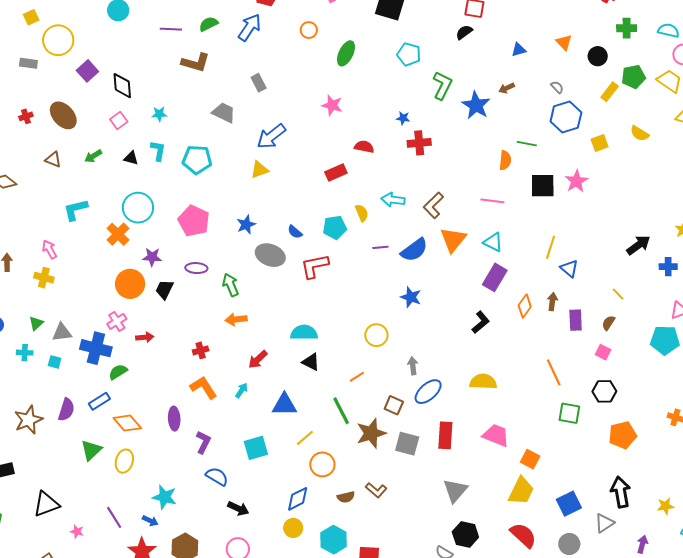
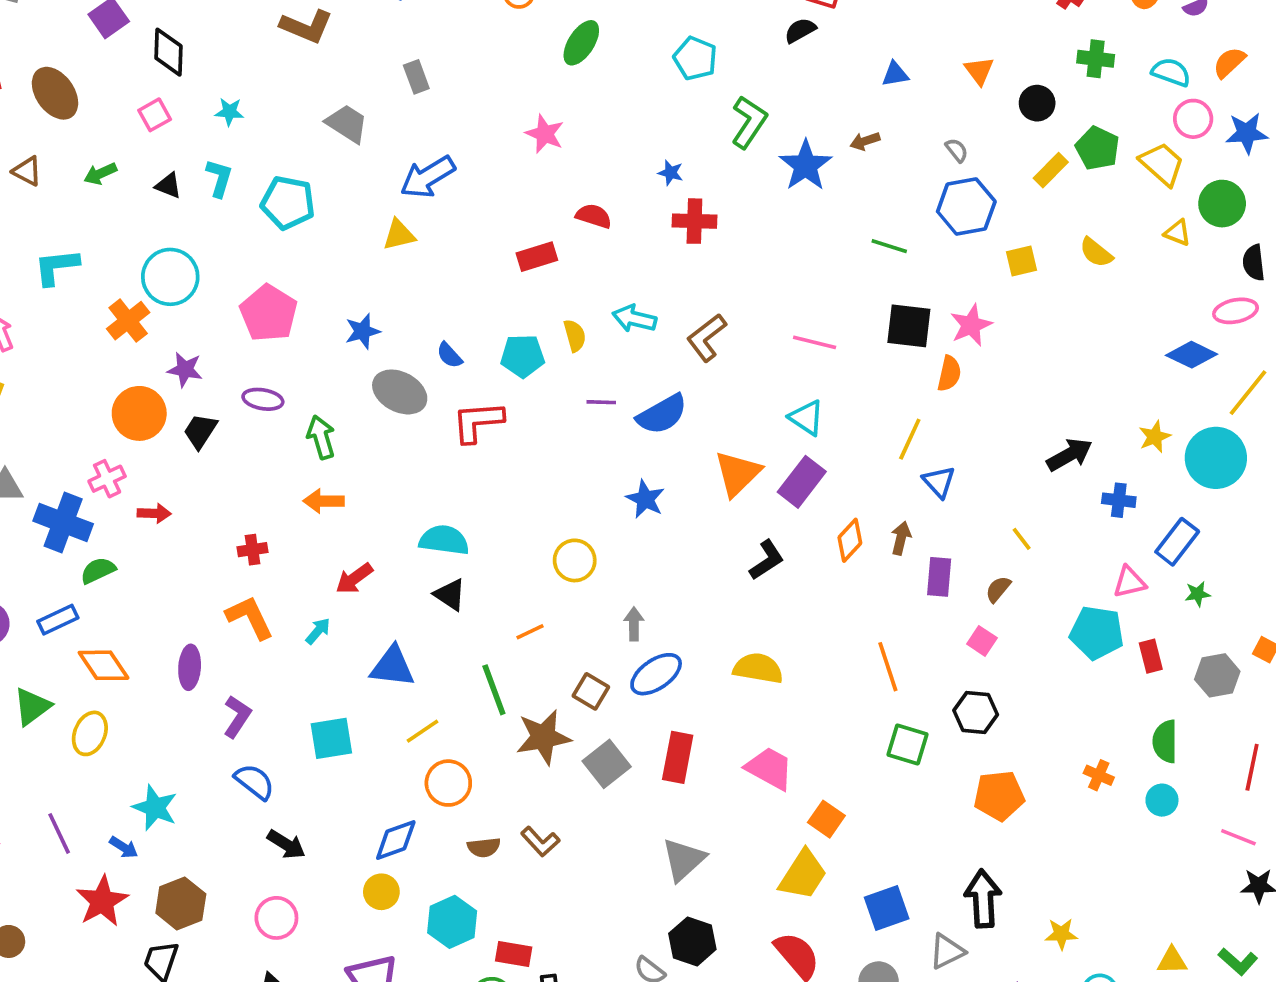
green pentagon: (633, 77) -> (1097, 148), turned 30
orange semicircle: (505, 160) -> (949, 374), moved
orange triangle: (453, 240) -> (738, 473), moved
gray square: (407, 444) -> (607, 764), turned 30

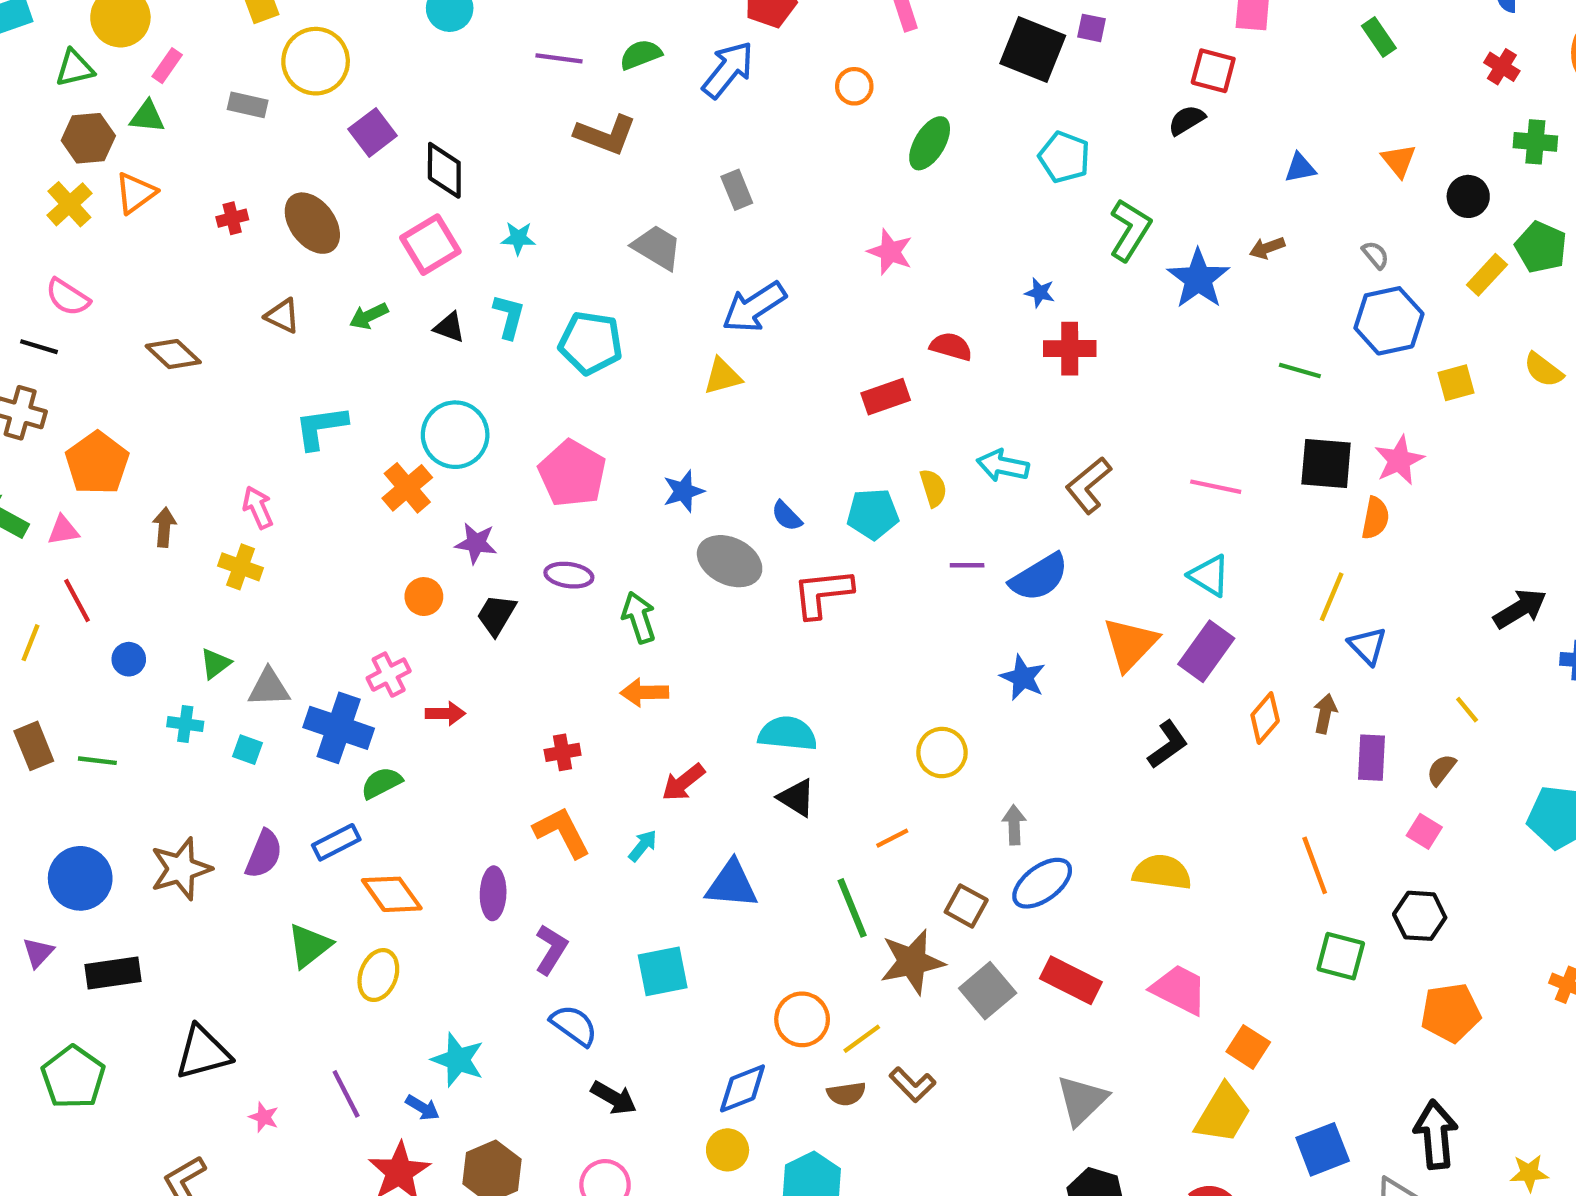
pink square: (155, 115) -> (430, 245), size x1.5
orange circle: (139, 413) -> (424, 597), size x0.6
yellow line: (422, 731) -> (862, 1039), moved
red rectangle: (678, 757) -> (1071, 980), turned -72

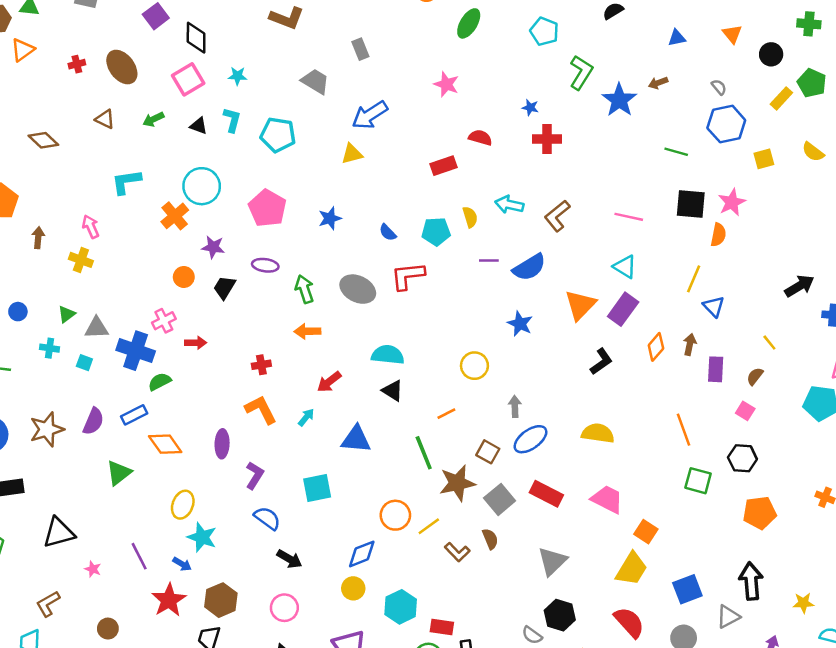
gray ellipse: (730, 561) -> (358, 289), moved
yellow ellipse: (378, 975) -> (183, 505), moved
brown semicircle: (846, 1094) -> (490, 539), moved, turned -105

